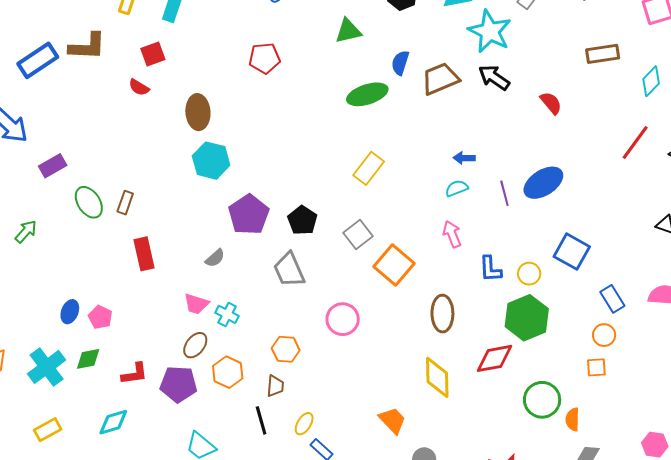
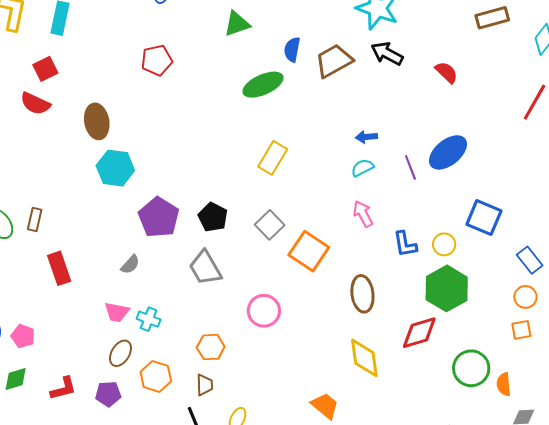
red semicircle: (139, 87) -> (35, 103), size x1.4
purple pentagon: (178, 384) -> (108, 394), size x0.7

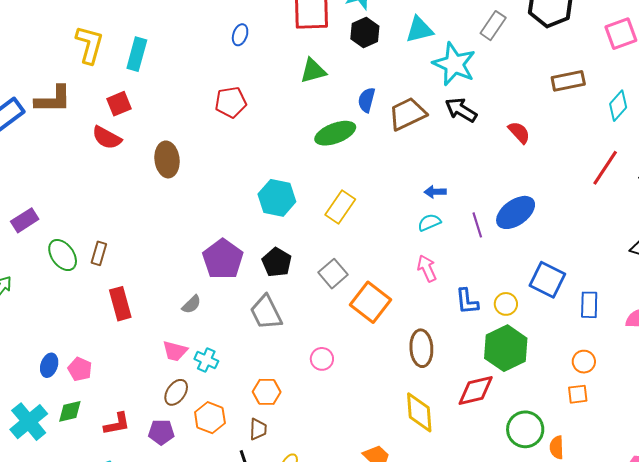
cyan hexagon: (115, 168) -> (277, 198), moved
blue rectangle: (530, 260) -> (589, 305), moved, turned 36
pink circle: (264, 311) -> (322, 359), size x0.7

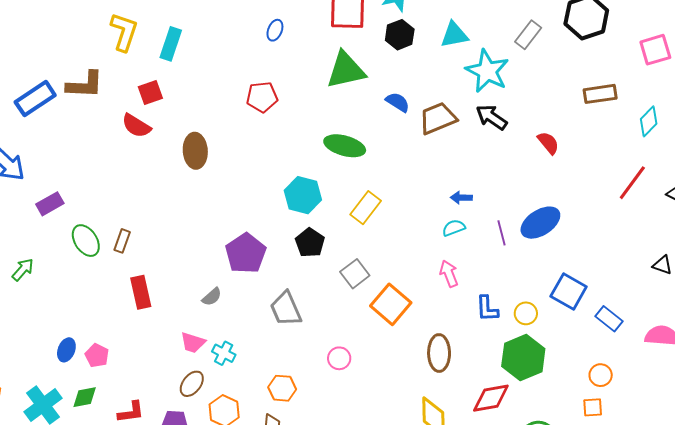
green triangle: (313, 71) -> (346, 70), size x1.5
blue semicircle: (367, 100) -> (398, 102), turned 105
green ellipse: (335, 133) -> (345, 146), moved, turned 33
black pentagon: (277, 262) -> (310, 243), moved
blue rectangle: (589, 305) -> (609, 319), turned -56

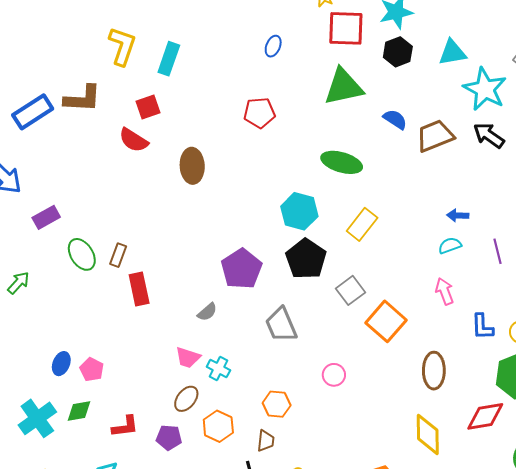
black pentagon: (310, 243) -> (306, 259), size x1.4
red rectangle: (141, 292) -> (139, 289), moved

